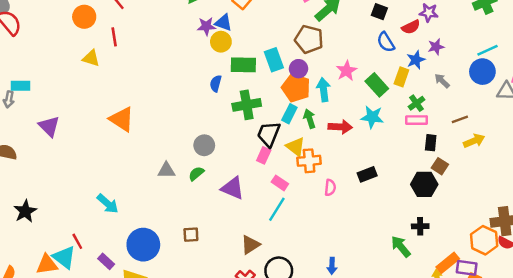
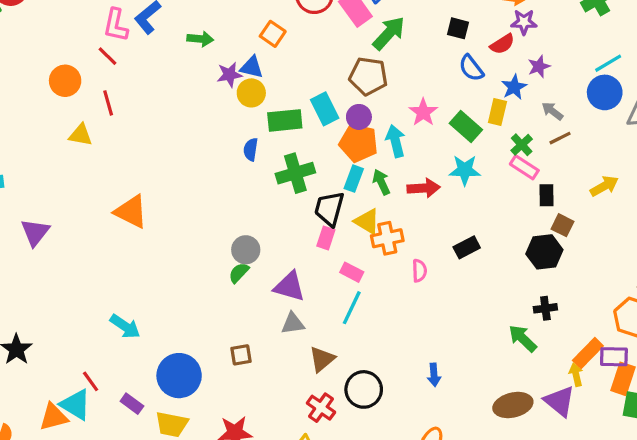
brown line: (460, 119) -> (560, 138), moved
pink rectangle: (417, 120) -> (524, 167), turned 40
purple triangle: (49, 126) -> (35, 232), turned 30
gray circle: (204, 145) -> (246, 250), moved
gray triangle: (166, 170) -> (293, 323), moved

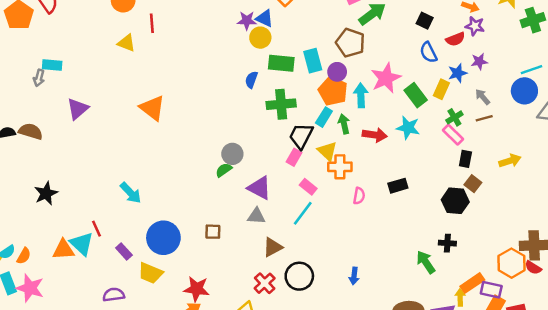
pink star: (423, 112) -> (386, 78), size x1.4

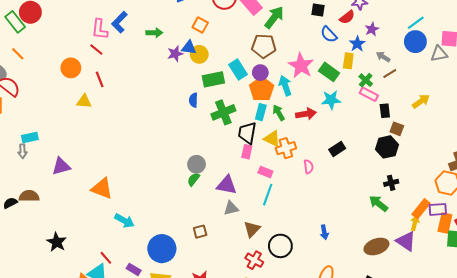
yellow circle: (260, 38) -> (199, 54), moved
orange pentagon: (333, 91) -> (262, 89), turned 30
orange triangle: (152, 108) -> (102, 189), moved
purple triangle: (78, 109) -> (61, 166), turned 42
yellow arrow: (460, 297) -> (415, 223), turned 32

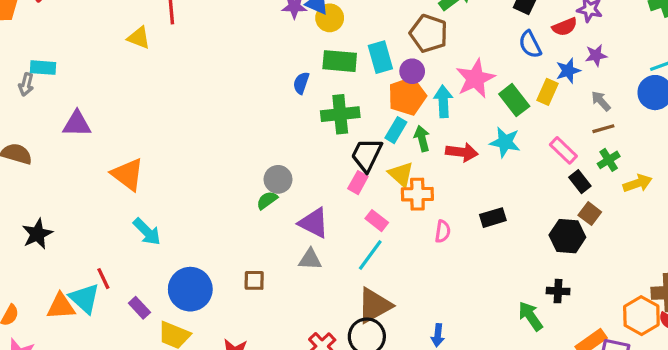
green cross: (366, 80) -> (609, 160), moved
black rectangle: (385, 111) -> (580, 182), turned -48
brown triangle: (252, 229) -> (374, 305), moved, size x1.4

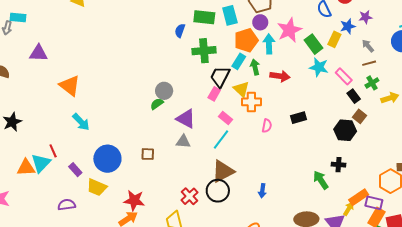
purple circle: (412, 71) -> (260, 22), moved
cyan star: (505, 142) -> (319, 67), moved
cyan triangle: (84, 298) -> (41, 163), turned 30

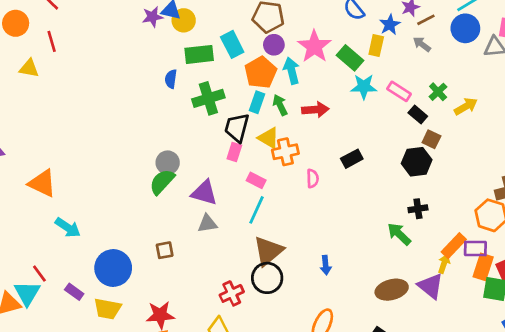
brown line: (369, 63) -> (426, 20), moved
green semicircle: (157, 104) -> (162, 182), size x1.5
red cross: (190, 196) -> (232, 293), turned 30

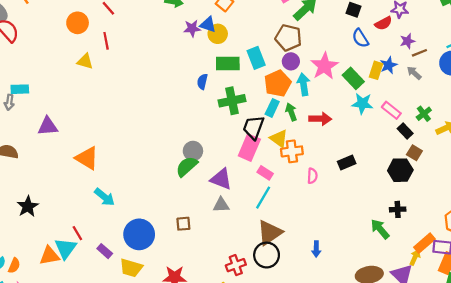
blue star: (390, 25) -> (389, 65), moved
pink rectangle: (234, 152) -> (249, 148), size x1.6

